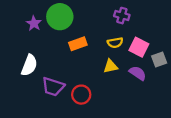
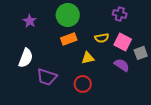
purple cross: (122, 16) -> (120, 14), moved
green circle: (60, 17) -> (68, 15), moved
yellow triangle: (111, 66) -> (88, 58), moved
red circle: (81, 95) -> (83, 84), moved

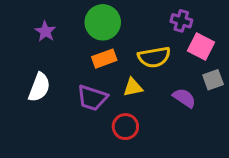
yellow semicircle: (102, 38) -> (154, 57), size x1.5
pink square: (123, 42) -> (201, 46), moved
purple trapezoid: (47, 77) -> (92, 98), moved

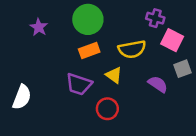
white semicircle: (39, 87) -> (22, 97), moved
yellow triangle: (133, 87) -> (114, 75), turned 48

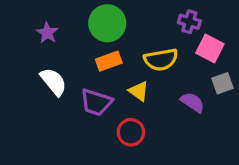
white semicircle: (22, 97) -> (53, 82), moved, turned -60

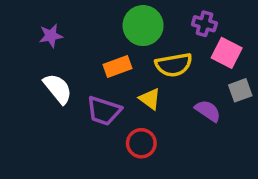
green circle: (107, 23) -> (143, 26), moved
purple star: (47, 33) -> (51, 36), turned 30

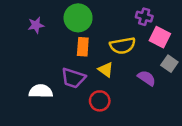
green circle: (143, 26) -> (78, 18), moved
orange rectangle: (117, 66) -> (83, 47), turned -66
white semicircle: (58, 89) -> (41, 91), moved, turned -50
gray square: (240, 90) -> (169, 64), turned -35

